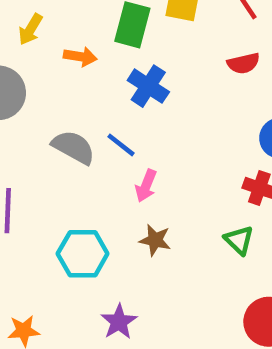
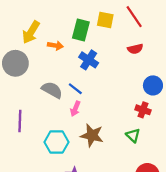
yellow arrow: (30, 29) -> (31, 32), size x1.5
pink arrow: (146, 186) -> (75, 109), moved
brown star: (155, 240) -> (92, 135), size x1.5

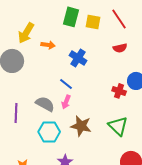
green rectangle: (81, 30) -> (71, 17), moved
gray semicircle: (52, 90) -> (45, 104), moved
red cross: (143, 110) -> (119, 91), moved
green triangle: (133, 135) -> (118, 126), size x1.5

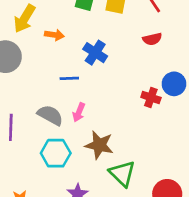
blue line: (66, 84) -> (69, 78), moved, turned -40
green triangle: (118, 126) -> (122, 174), moved

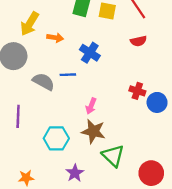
blue circle: (174, 84) -> (157, 102), moved
pink arrow: (79, 112) -> (91, 106), moved
gray semicircle: (50, 115) -> (44, 82), moved

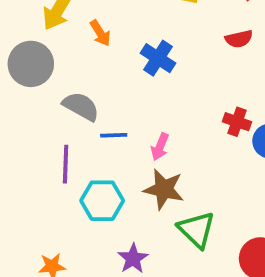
orange arrow: (55, 38) -> (100, 33), turned 49
blue line: (68, 75) -> (114, 135), moved
purple line: (18, 116) -> (66, 164), moved

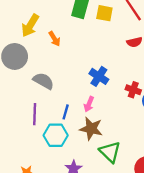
blue cross: (158, 58) -> (99, 76), moved
blue line: (114, 135) -> (66, 112), moved, turned -72

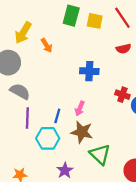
blue cross: (99, 76) -> (89, 71), moved, turned -30
gray semicircle: (43, 81) -> (20, 91), moved

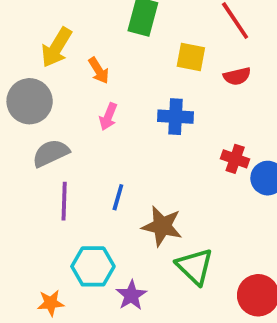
yellow square: (95, 21) -> (191, 57), moved
gray semicircle: (20, 91) -> (51, 153), turned -54
pink arrow: (80, 109) -> (108, 117), moved
cyan hexagon: (48, 138) -> (93, 266), moved

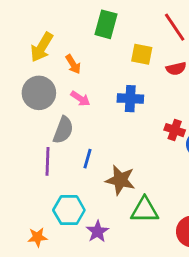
gray circle: (30, 101) -> (39, 93), moved
pink arrow: (108, 117) -> (80, 99), turned -78
gray semicircle: (51, 153) -> (63, 130), moved, turned 136
green triangle: (195, 266) -> (145, 210), turned -44

